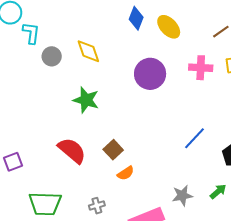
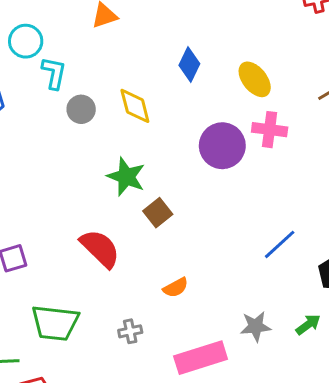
blue diamond: (136, 18) -> (189, 64), moved
pink cross: (201, 68) -> (270, 130), moved
brown square: (113, 150) -> (158, 213), moved

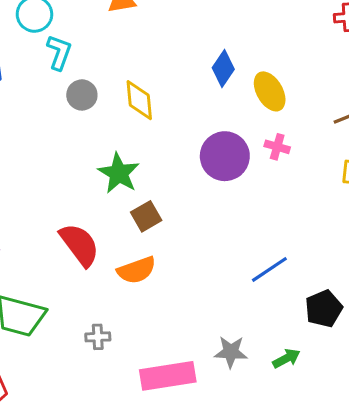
blue diamond: (189, 64) -> (223, 69), moved
pink cross: (270, 130) -> (277, 147), size x0.7
orange semicircle: (176, 288) -> (137, 270), moved, size x1.4

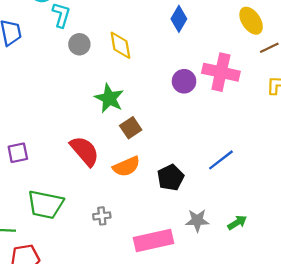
yellow ellipse: (270, 91) -> (251, 21), moved
pink cross: (277, 147) -> (221, 72), size x2.0
purple circle: (225, 156) -> (184, 81), size x0.7
black pentagon: (324, 309) -> (171, 178), moved

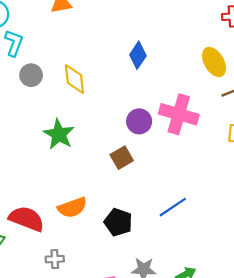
brown square: (131, 128) -> (122, 158), moved
red semicircle: (85, 151) -> (26, 219), moved, turned -32
black pentagon: (171, 178) -> (118, 222), turned -30
gray cross: (102, 216) -> (55, 259), moved

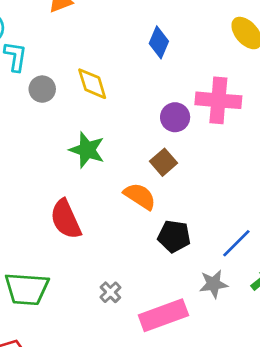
blue line: (173, 207) -> (236, 243), moved
orange semicircle: (72, 208) -> (140, 196), moved, turned -116
red semicircle: (26, 219) -> (66, 219), moved, turned -124
gray cross: (55, 259) -> (110, 292), turned -30

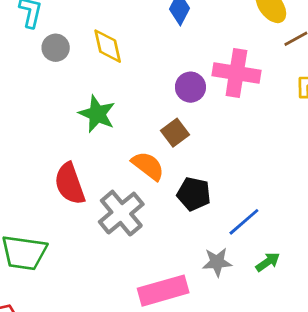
black pentagon: (174, 236) -> (194, 194), moved
gray cross: (110, 292) -> (121, 213), moved, size x2.0

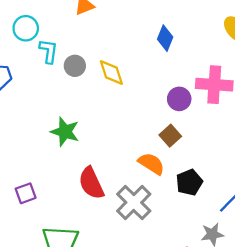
gray circle: (56, 48) -> (75, 66), moved
green star: (97, 114) -> (65, 132), moved
black pentagon: (194, 194) -> (189, 182), turned -30

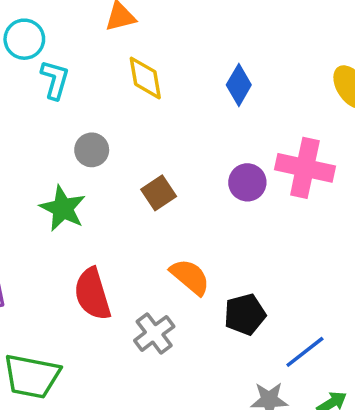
gray circle: (75, 66) -> (92, 150), moved
yellow diamond: (111, 73) -> (145, 78), moved
brown square: (170, 136) -> (159, 193), moved
gray cross: (134, 203) -> (154, 333), size x0.7

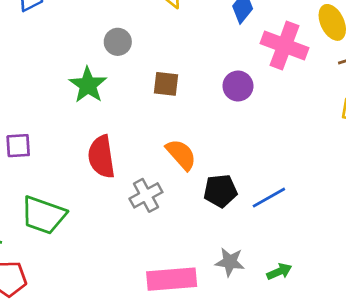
pink cross: (305, 168) -> (284, 46), moved
brown square: (159, 193) -> (166, 84), turned 32
blue line: (305, 352) -> (269, 198), moved

